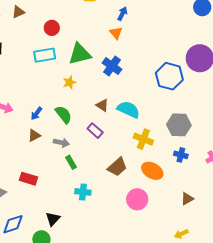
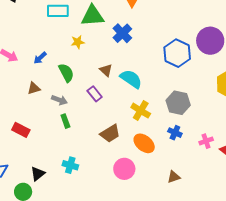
blue arrow: (36, 113) -> (40, 58), moved
cyan cross: (83, 192) -> (70, 165), moved

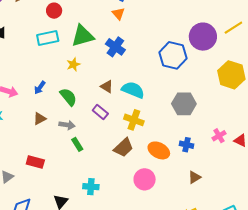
yellow cross: (141, 111) -> (134, 120), moved
blue cross: (175, 133) -> (186, 145), moved

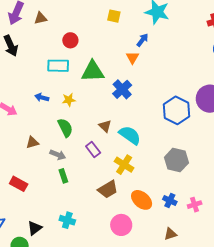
yellow star: (73, 64) -> (69, 100), moved
blue arrow: (40, 88) -> (42, 97), moved, turned 56
pink cross: (219, 136) -> (195, 205), moved

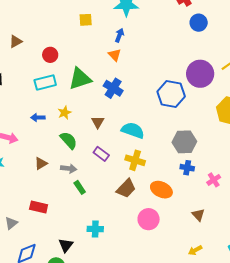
brown triangle: (105, 126) -> (98, 122), moved, turned 32
blue cross: (170, 200) -> (187, 168), moved
brown triangle: (170, 234) -> (198, 215), turned -40

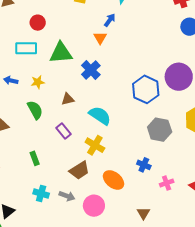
brown triangle: (98, 122) -> (68, 99), turned 32
gray hexagon: (184, 142) -> (160, 130), moved
gray arrow: (69, 169) -> (67, 196), moved
cyan cross: (95, 229) -> (41, 194), moved

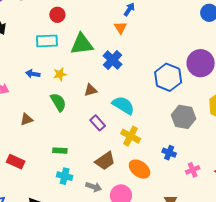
purple rectangle: (64, 131) -> (98, 123), moved
yellow cross: (95, 145) -> (131, 136), moved
green rectangle: (35, 158) -> (60, 151), turned -64
cyan cross: (41, 194) -> (65, 176), moved

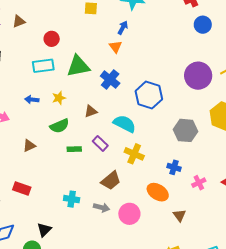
blue hexagon: (168, 77) -> (149, 95), moved
green semicircle: (58, 102) -> (60, 126), turned 102
green rectangle: (60, 151) -> (74, 149), moved
orange ellipse: (140, 169) -> (158, 192), moved

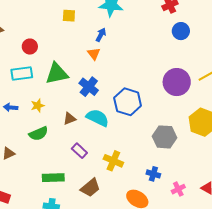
cyan semicircle: (125, 124) -> (98, 118), moved
green rectangle: (74, 149) -> (53, 178), moved, size x1.5

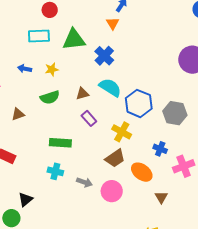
blue hexagon: (128, 102) -> (139, 103), moved
brown triangle: (70, 119) -> (82, 94), moved
brown trapezoid: (90, 188) -> (115, 158), moved
pink cross: (178, 189) -> (184, 166), size x1.5

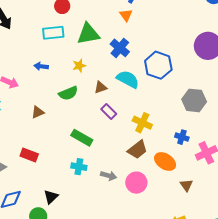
yellow star: (52, 69) -> (79, 66), moved
blue hexagon: (139, 103) -> (158, 65), moved
green rectangle: (60, 143) -> (82, 138), turned 30

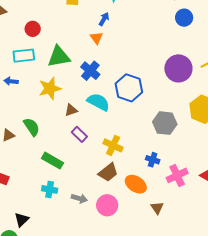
blue arrow: (41, 66) -> (11, 81), moved
yellow star: (79, 66) -> (50, 88), size x1.6
green semicircle: (68, 93) -> (32, 127), moved, turned -102

